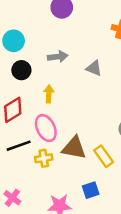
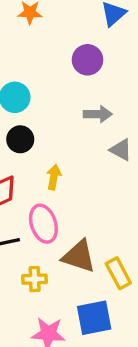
gray arrow: (58, 57) -> (98, 114), moved
yellow cross: (44, 158) -> (35, 279), moved
blue square: (91, 190) -> (94, 318), size x1.5

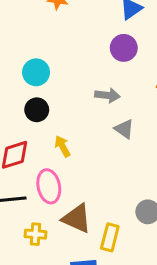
purple circle: (87, 60) -> (124, 48), moved
yellow arrow: (54, 177) -> (62, 146), turned -45
yellow rectangle: (118, 273) -> (110, 237), turned 36

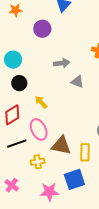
purple circle: (124, 48) -> (42, 29), moved

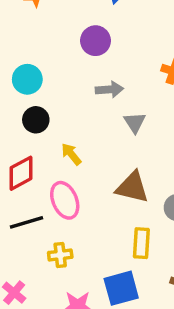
purple circle: (42, 29) -> (95, 41), moved
gray triangle: (77, 82) -> (135, 122), turned 32
brown triangle: (61, 145) -> (132, 187), moved

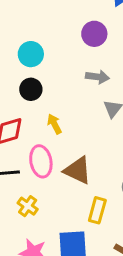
brown triangle: (132, 187) -> (78, 170), moved
yellow cross: (60, 255) -> (28, 206), turned 30

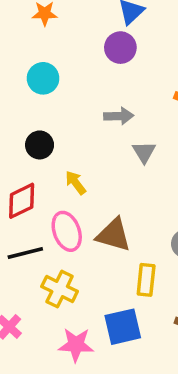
purple circle: (94, 34) -> (120, 48), moved
cyan circle: (31, 54) -> (43, 78), moved
yellow cross: (28, 206) -> (60, 289), size x1.4

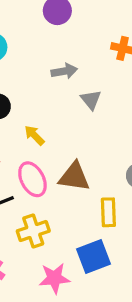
yellow cross: (60, 289) -> (33, 231), turned -36

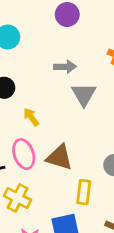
gray triangle: (91, 100) -> (84, 95), size x1.4
yellow cross: (33, 231) -> (18, 198), turned 36

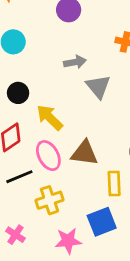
yellow arrow: (31, 117) -> (50, 118), size x1.5
yellow cross: (18, 198) -> (49, 200), turned -36

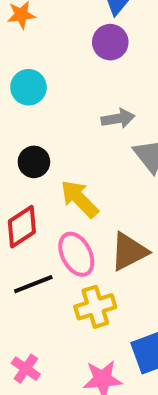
brown triangle: (84, 153) -> (129, 252), turned -36
yellow cross: (49, 200) -> (95, 307), moved

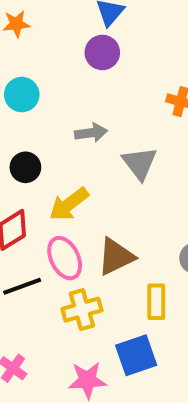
gray arrow: (118, 119) -> (91, 133), moved
yellow arrow: (79, 199) -> (69, 204), turned -84

